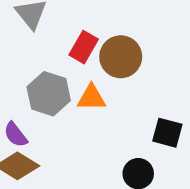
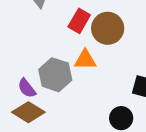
gray hexagon: (49, 94) -> (55, 75), moved

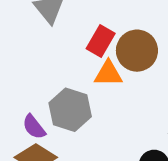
orange triangle: (85, 60) -> (108, 73), moved

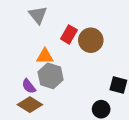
orange triangle: (108, 73) -> (45, 56), moved

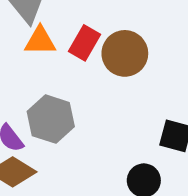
orange triangle: (45, 56) -> (40, 41), moved

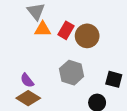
gray hexagon: (51, 119) -> (72, 73), moved

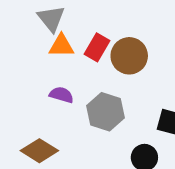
purple semicircle: (27, 80) -> (61, 95), moved, turned 144

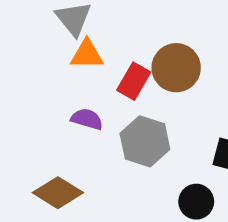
red rectangle: (97, 47) -> (134, 81), moved

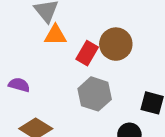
purple semicircle: (87, 119) -> (19, 85), moved

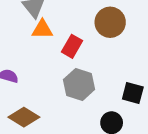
brown circle: (116, 44) -> (110, 22), moved

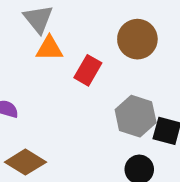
gray hexagon: (79, 84) -> (136, 116), moved

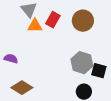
red rectangle: (88, 70) -> (53, 20), moved

